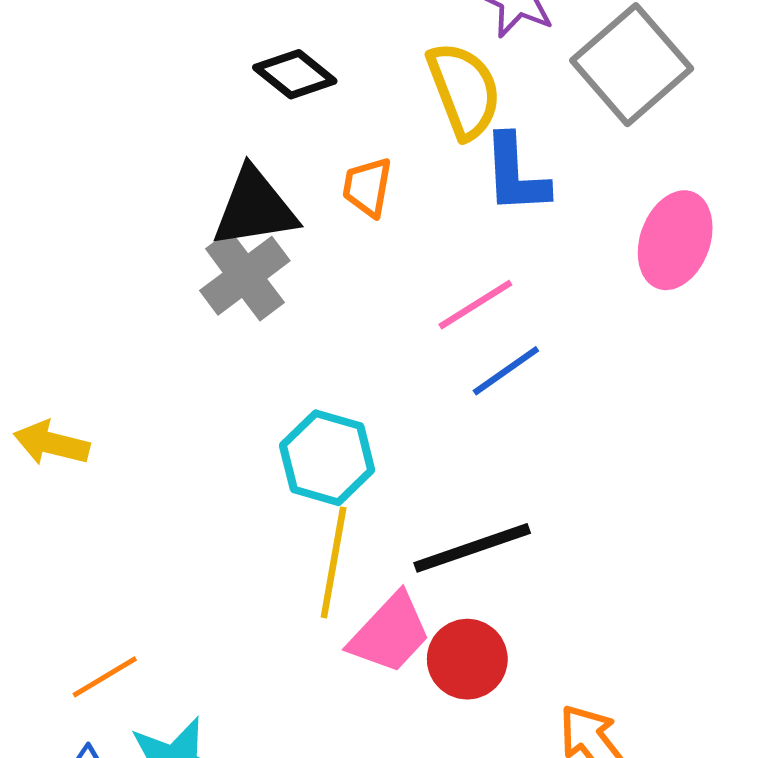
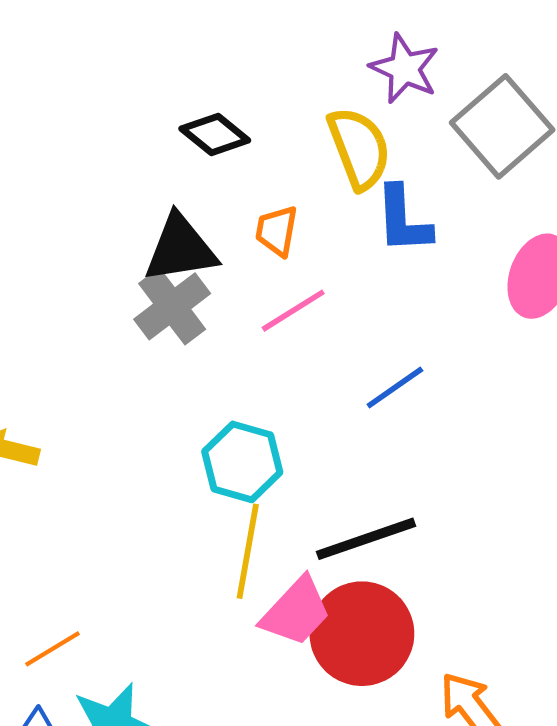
pink line: (475, 305) -> (293, 311), moved
red circle: (467, 659) -> (362, 634), size x1.5

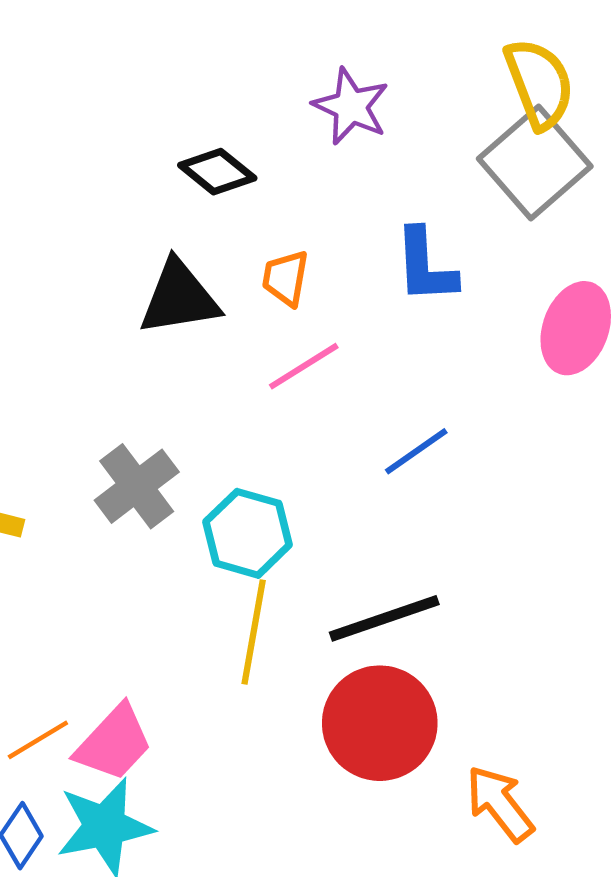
purple star: (405, 69) -> (351, 106), moved
yellow semicircle: (359, 148) -> (539, 84), moved
gray cross: (172, 306) -> (137, 486), moved
pink trapezoid: (296, 612) -> (114, 743), moved

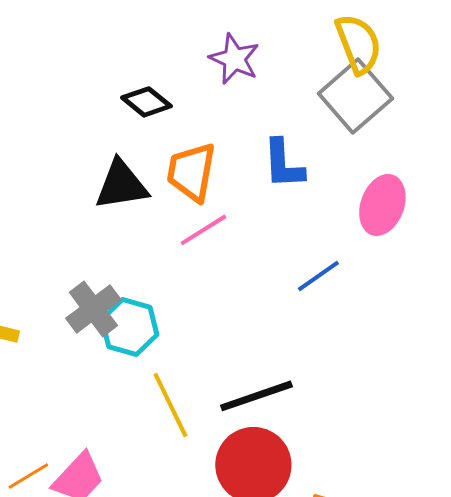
orange trapezoid: (286, 278) -> (191, 172), size x1.6
blue line: (416, 451) -> (318, 276), moved
cyan hexagon: (248, 533) -> (129, 327), moved
yellow line: (254, 632) -> (170, 405), turned -36

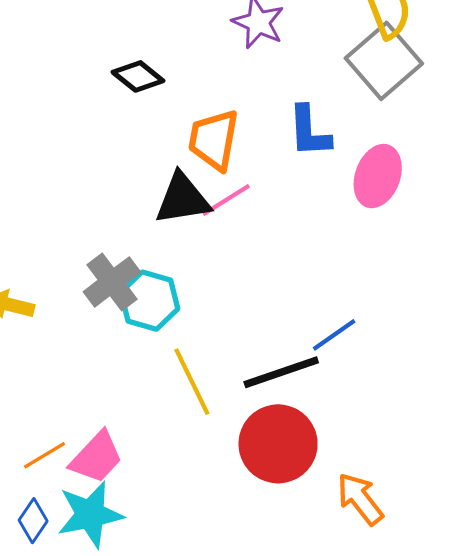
black diamond: (146, 102) -> (138, 76), moved
black triangle: (121, 185) -> (183, 199), moved
pink ellipse: (382, 205) -> (378, 176), moved
blue line: (318, 276) -> (334, 335), moved

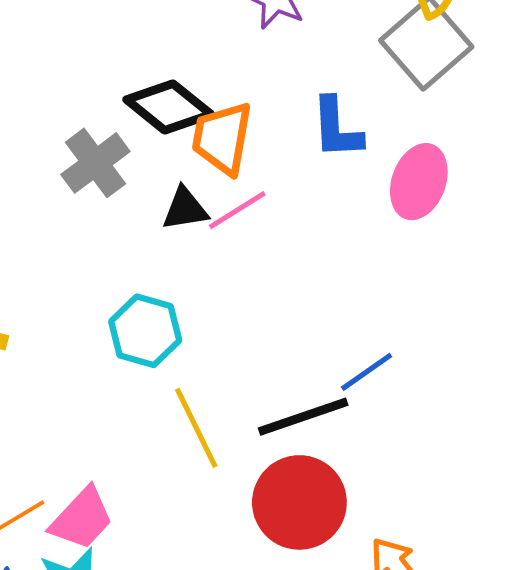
black diamond: (138, 76) -> (169, 107), moved, size x1.4
black triangle: (183, 199) -> (185, 209), size x0.7
gray cross: (112, 282) -> (95, 163), moved

